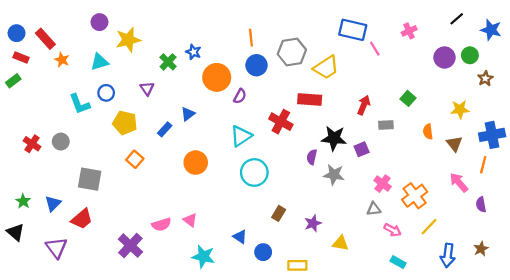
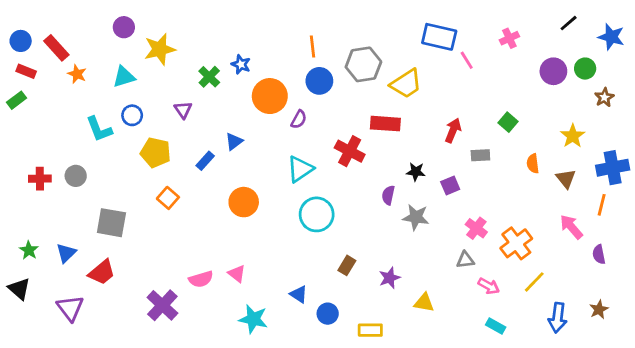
yellow star: (460, 109) -> (573, 136), turned -30
black star: (334, 138) -> (416, 172), size x0.6
red cross: (32, 144) -> (40, 179), turned -35

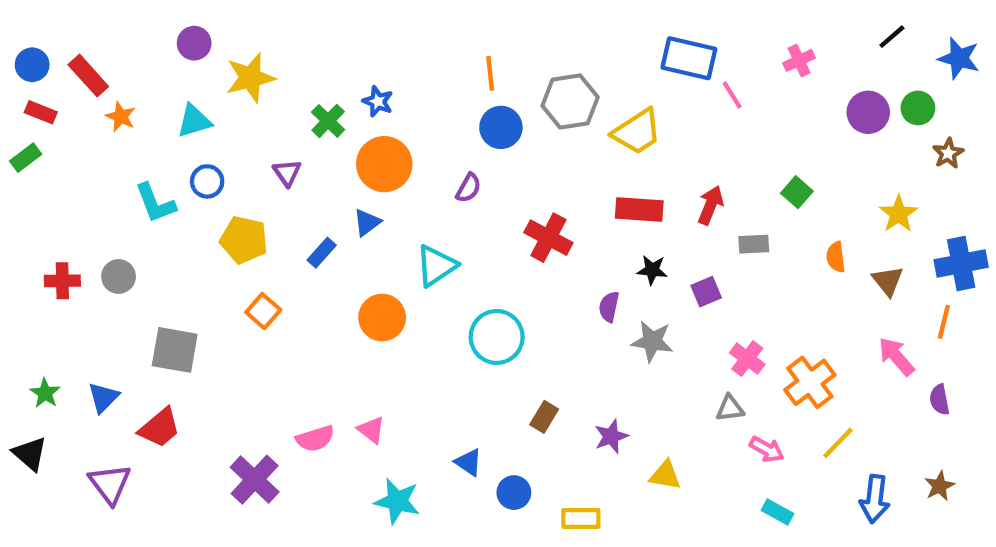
orange circle: (270, 96) -> (384, 164), moved
red rectangle: (385, 124) -> (639, 210), moved
cyan triangle: (300, 169) -> (436, 266), moved

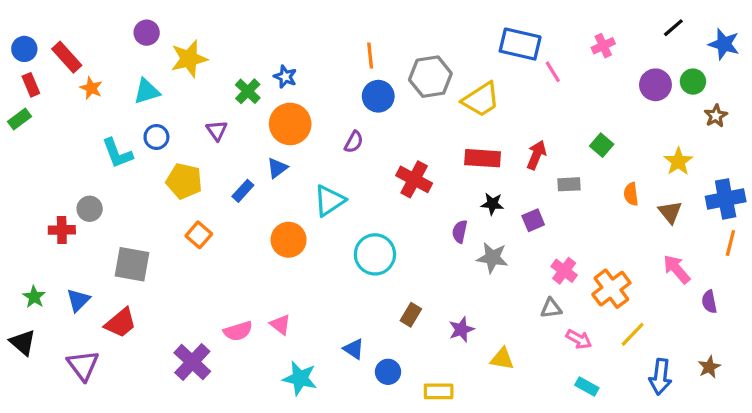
red rectangle: (41, 112) -> (31, 85), turned 45
red cross: (62, 281) -> (62, 230), moved
orange line: (944, 322) -> (730, 243), moved

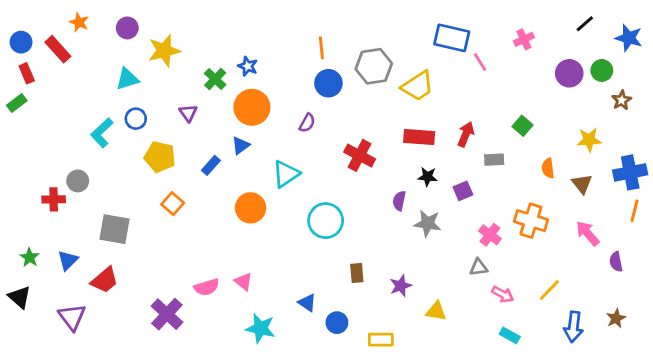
orange star: (91, 88) -> (79, 22), moved
cyan L-shape: (117, 153) -> (102, 133), turned 68
yellow star: (678, 161) -> (589, 140), turned 30
orange cross: (611, 289) -> (531, 221), moved, turned -36
brown rectangle: (411, 315) -> (357, 273), turned -36

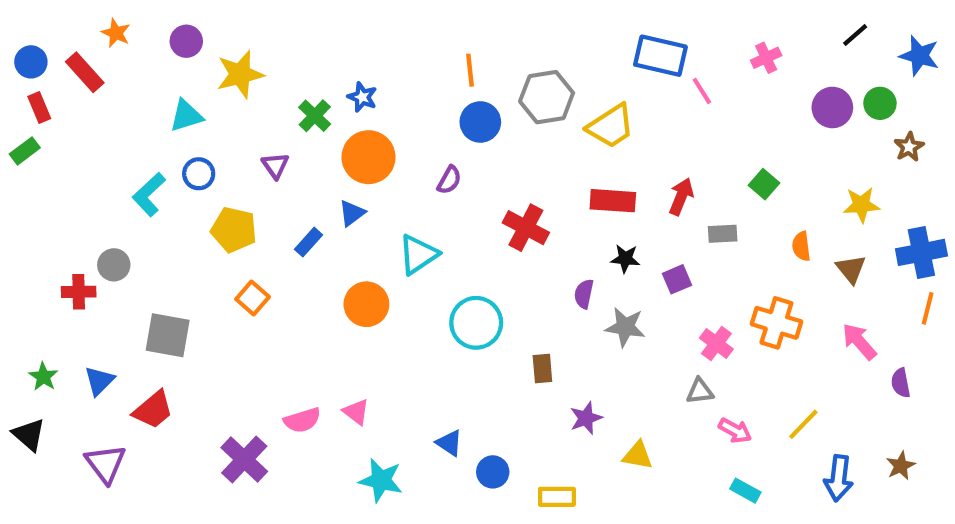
brown rectangle: (357, 273) -> (542, 368), moved

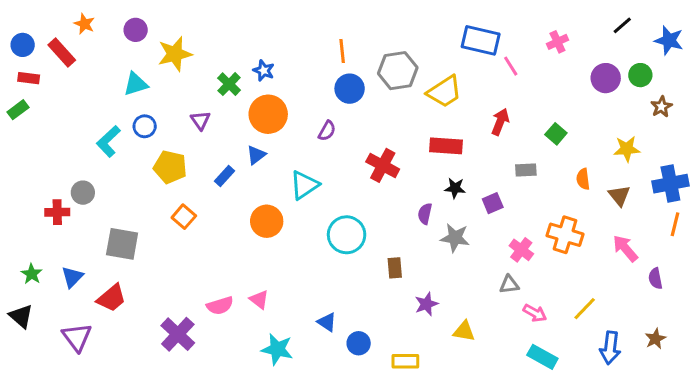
red rectangle: (39, 107) -> (29, 78), turned -60
red arrow: (681, 197) -> (500, 122), moved
cyan rectangle: (745, 491) -> (542, 357), size x1.4

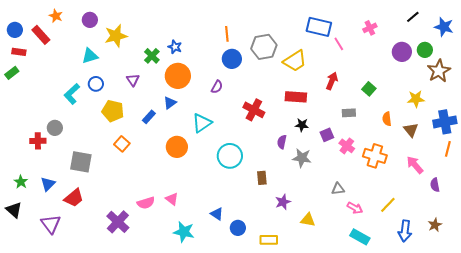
brown star: (661, 107) -> (439, 71), size x1.6
pink cross: (521, 250) -> (347, 146), moved

